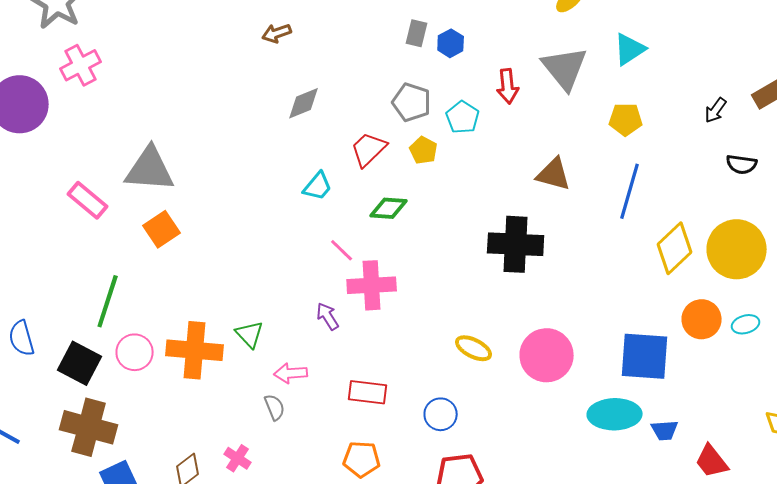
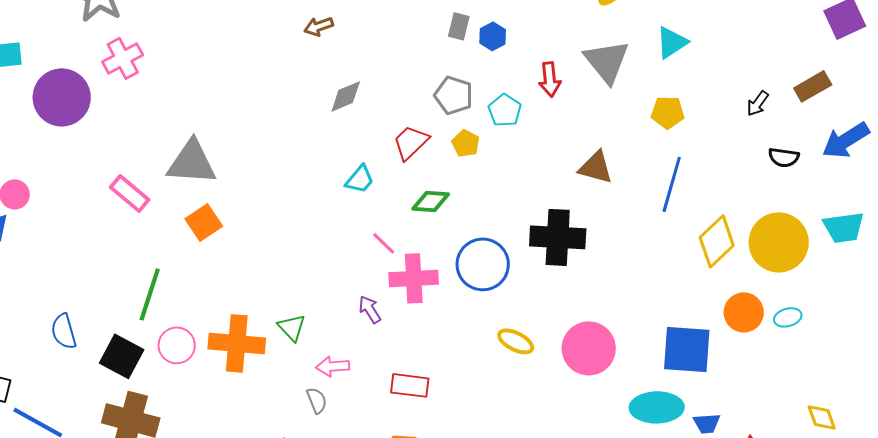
blue circle: (441, 414) -> (483, 264), moved, size x1.6

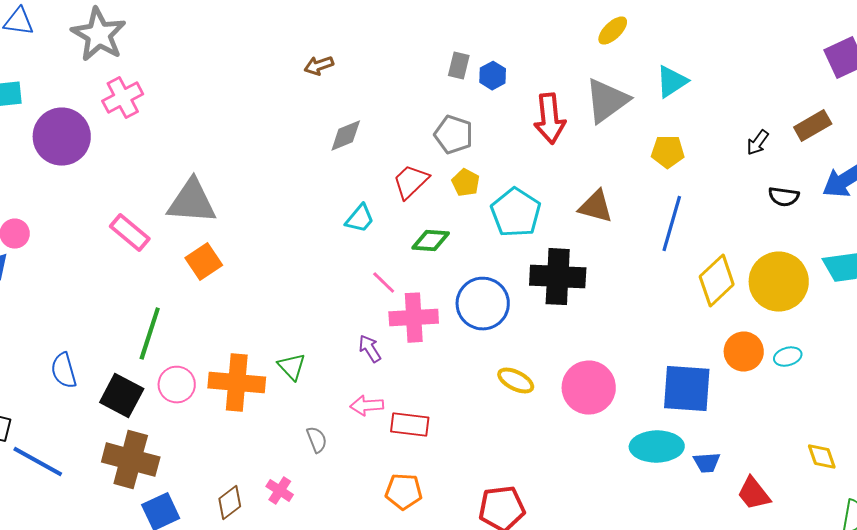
gray triangle: (607, 61) -> (607, 101), turned 33
red arrow: (550, 79) -> (550, 119), size x1.4
cyan pentagon: (505, 110) -> (516, 213), moved, size x1.5
pink arrow: (333, 366) -> (367, 406), moved

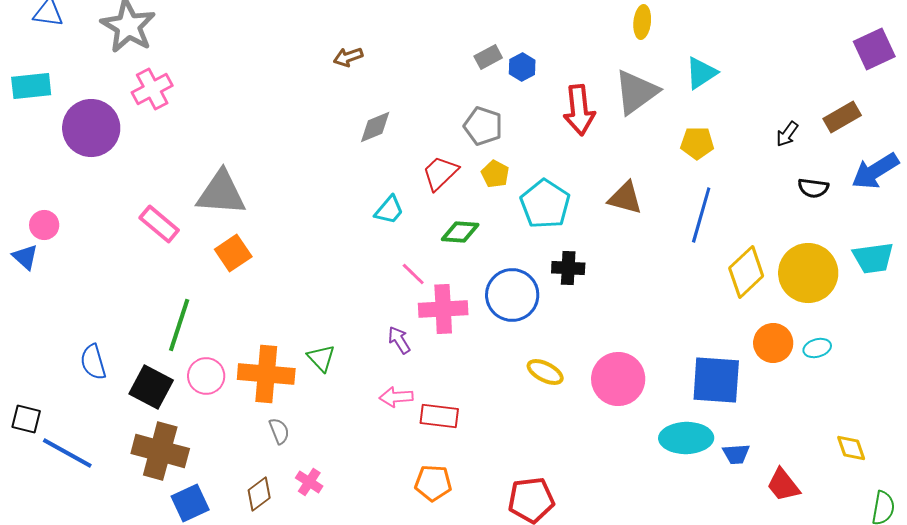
yellow ellipse: (613, 31) -> (642, 22), turned -40
gray rectangle: (459, 66) -> (488, 57), turned 48
black cross: (558, 277) -> (568, 268), moved, size x0.6
gray semicircle: (317, 440) -> (279, 431), moved

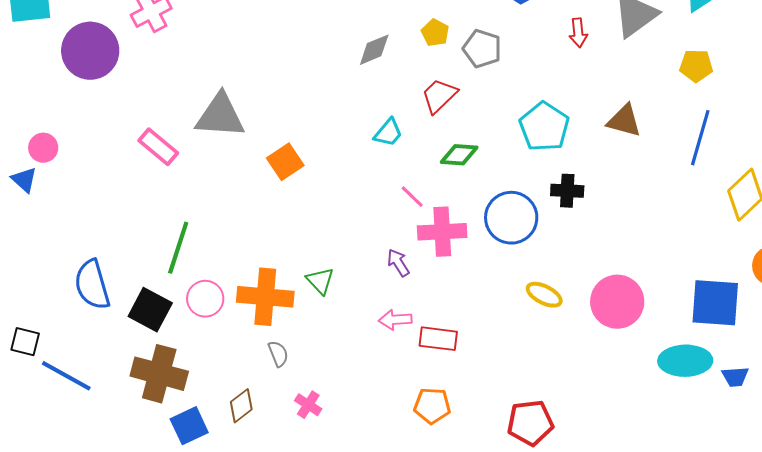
red arrow: (579, 110) -> (578, 33), size x0.6
yellow pentagon: (495, 174) -> (435, 33), moved
orange square: (233, 253) -> (285, 162), moved
blue semicircle: (93, 362) -> (92, 285), size x1.4
brown diamond: (259, 494) -> (241, 406), moved

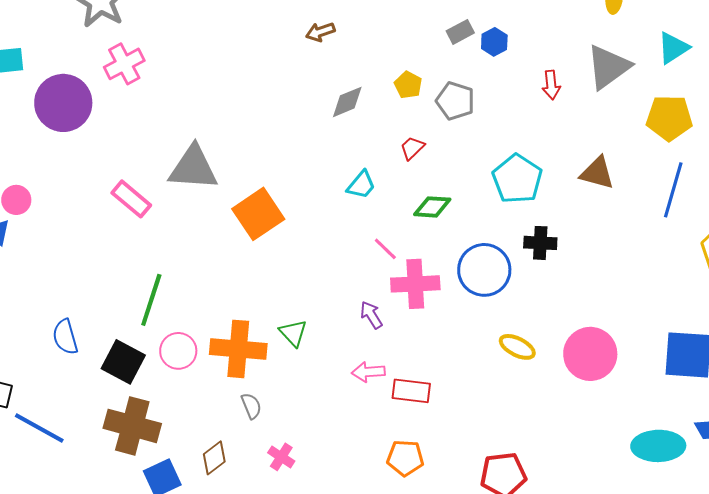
yellow pentagon: (696, 66) -> (669, 118), size x1.4
red trapezoid: (439, 96) -> (412, 148), size x0.7
orange square: (285, 162) -> (258, 214), size x1.4
blue semicircle: (92, 285) -> (65, 337), size x0.7
cyan ellipse: (685, 361) -> (658, 446), moved

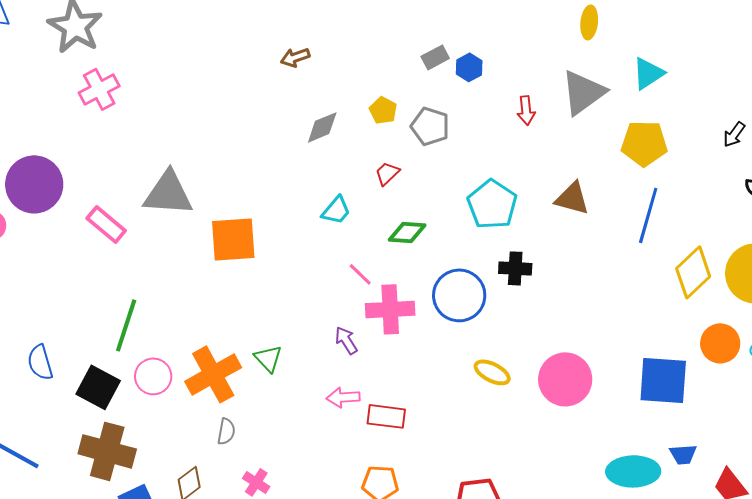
purple circle: (63, 103) -> (34, 184), moved
orange square: (258, 214) -> (233, 239), turned 30
orange cross: (238, 349) -> (213, 374), turned -34
gray semicircle: (251, 406) -> (226, 431), turned 32

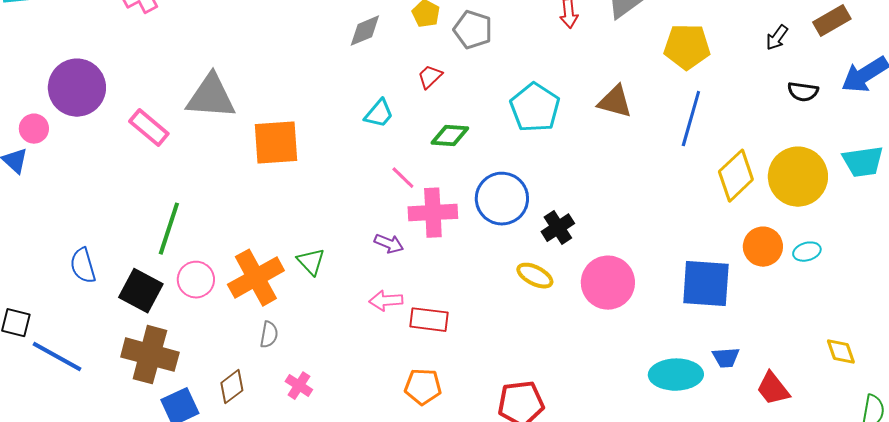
black cross: (515, 268) -> (558, 228), moved, turned -36
purple arrow: (346, 340) -> (389, 244), turned 144

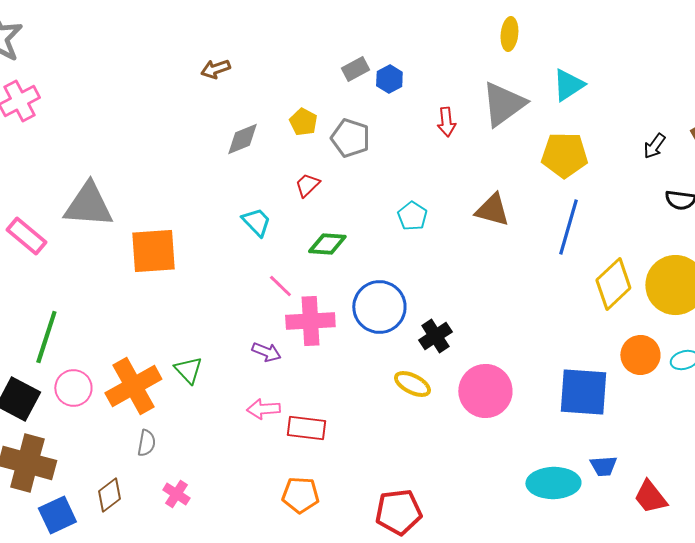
cyan pentagon: (535, 108) -> (412, 216), size x0.6
cyan trapezoid: (379, 114) -> (256, 222), turned -84

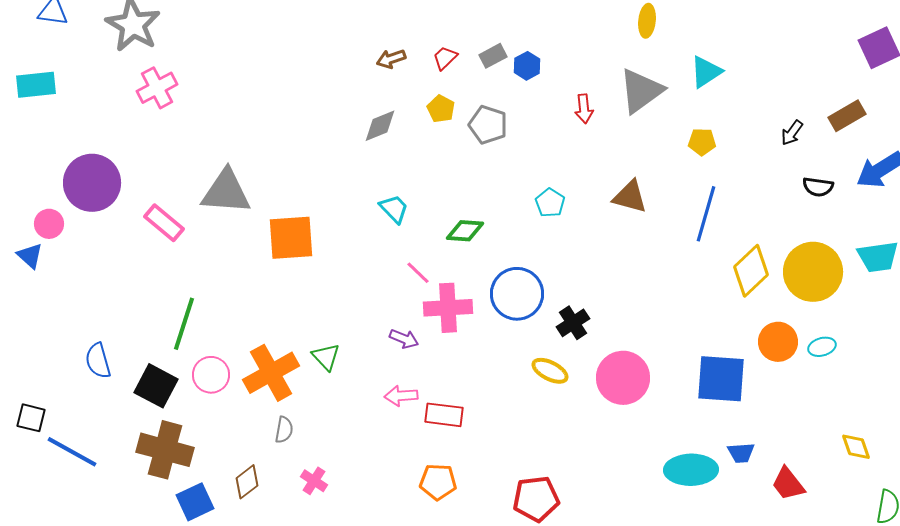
brown arrow: (215, 69) -> (391, 59), moved
yellow pentagon: (564, 155) -> (702, 142), size x0.6
red trapezoid: (307, 185) -> (445, 58), moved

